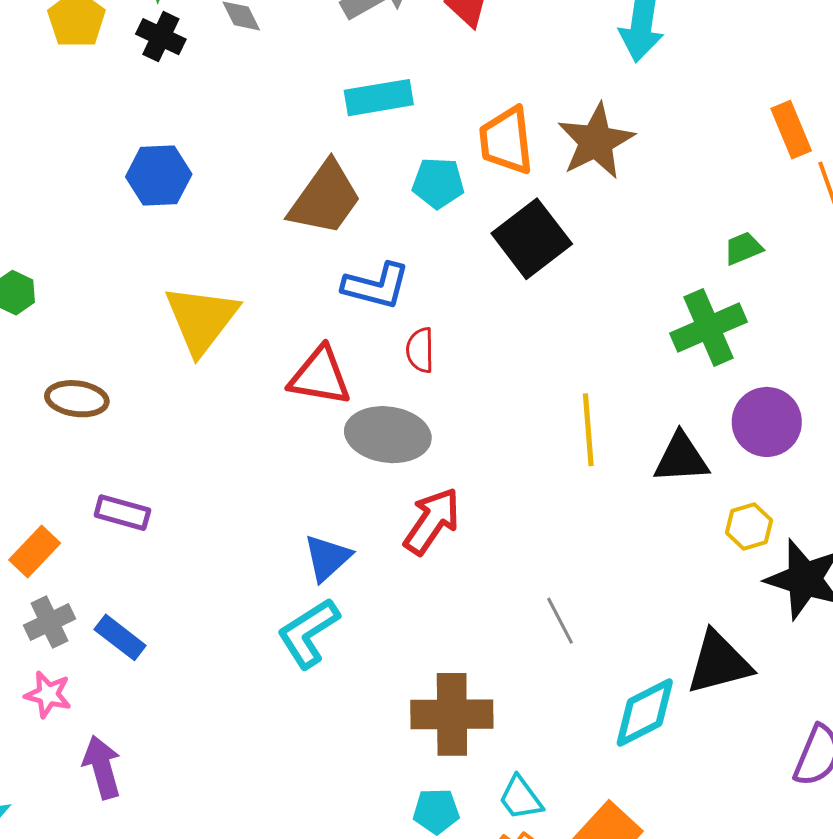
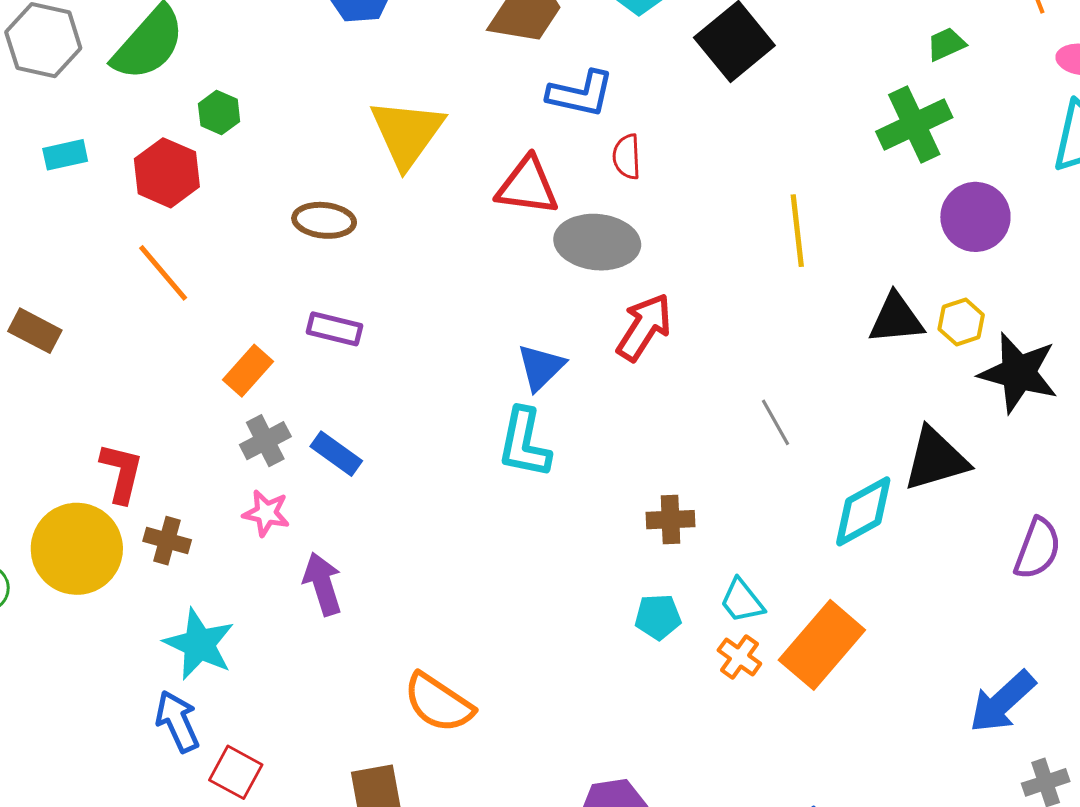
brown ellipse: (77, 399) -> (324, 220), moved
black triangle: (681, 458) -> (896, 319), moved
cyan L-shape: (308, 633) -> (524, 443), turned -44
brown cross: (452, 714) -> (670, 520), size x0.6

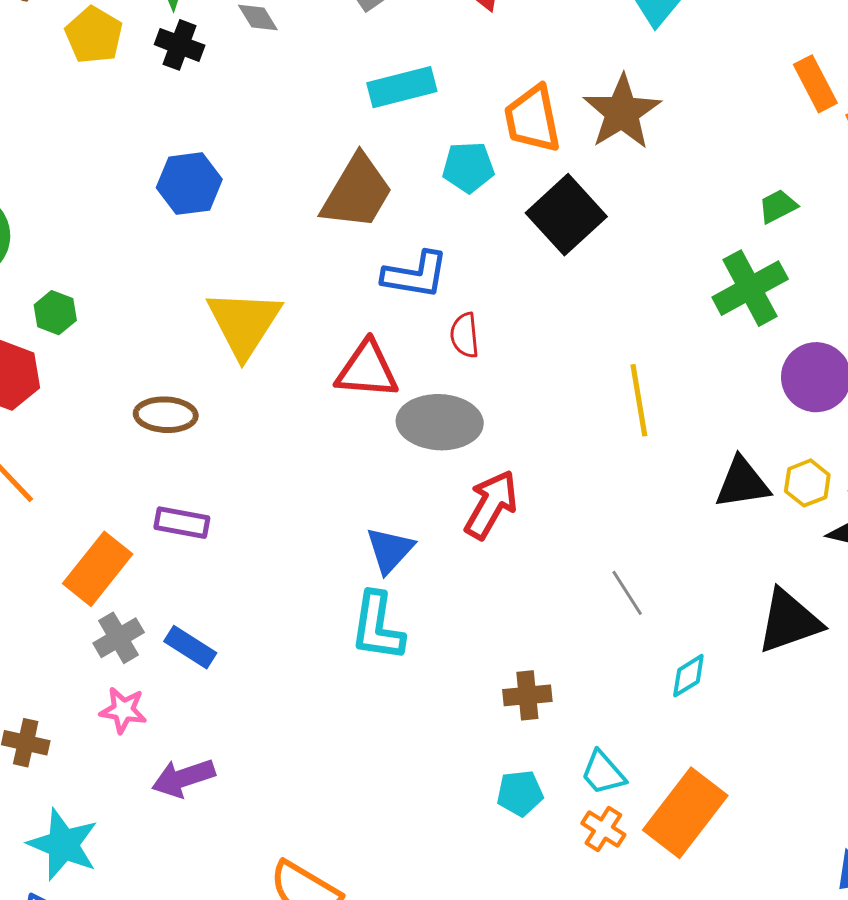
orange rectangle: (248, 371) -> (98, 569), size x1.4
cyan diamond: (863, 511) -> (688, 676), moved, size x0.6
purple arrow: (323, 584) -> (183, 778), turned -88

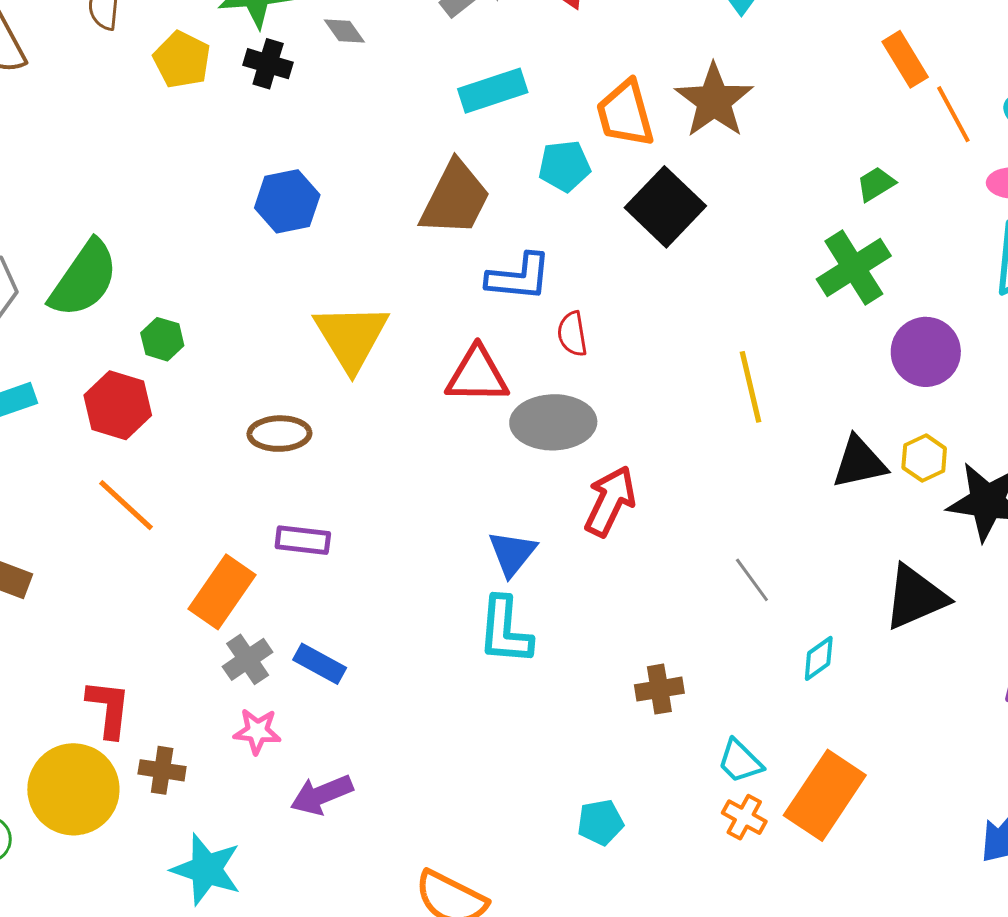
cyan pentagon: (520, 793) -> (600, 822), moved

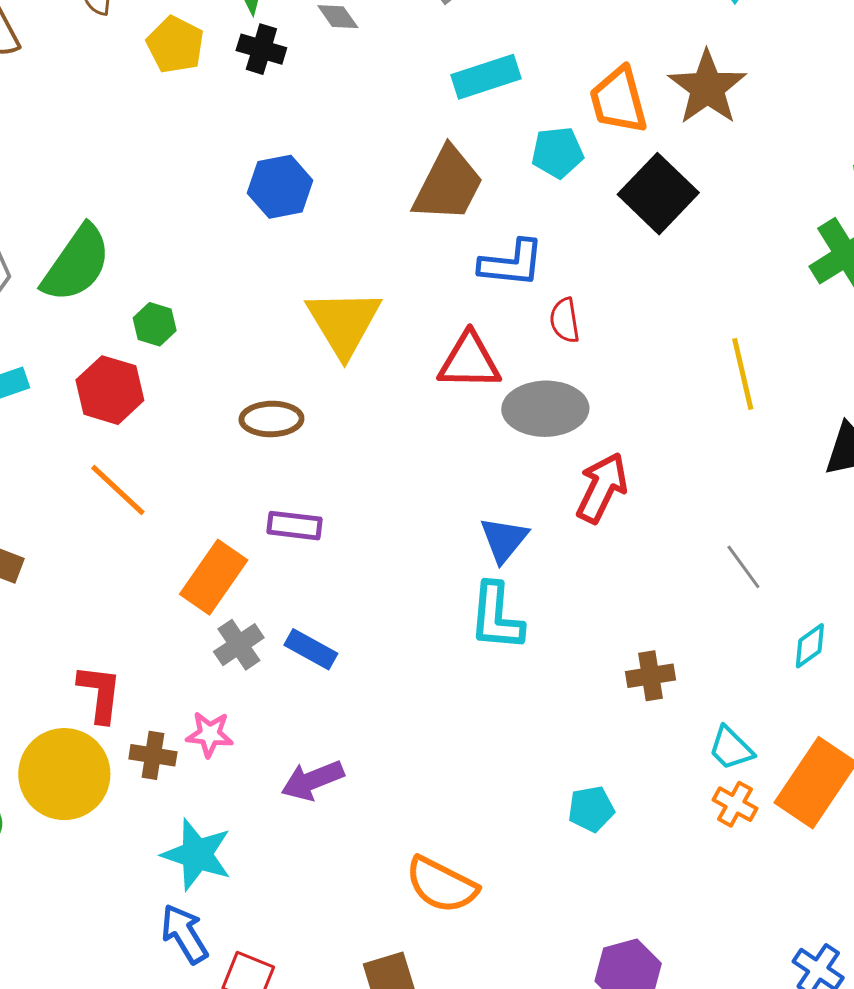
pink star: (257, 731) -> (210, 734), moved

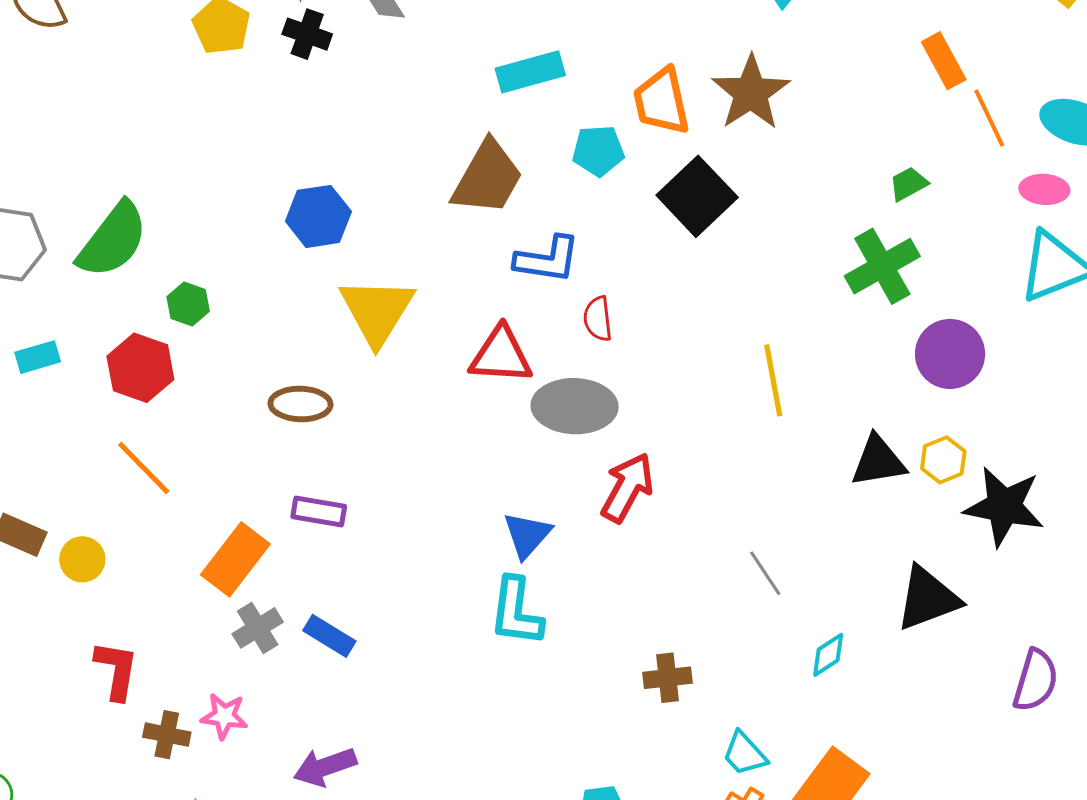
blue hexagon: (280, 187) -> (318, 216), moved
yellow circle: (64, 774) -> (82, 559), moved, size x0.5

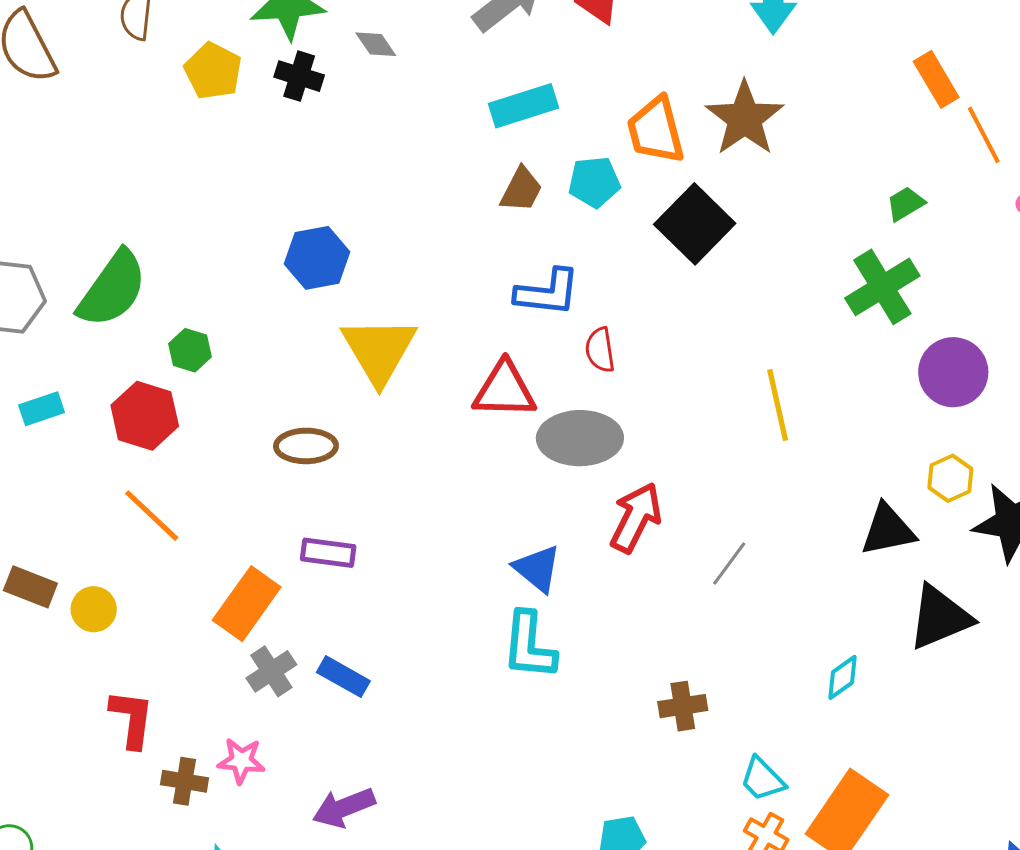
brown trapezoid: (487, 178) -> (521, 190), moved, size x0.6
black triangle: (878, 461) -> (888, 530), moved
blue triangle: (527, 535) -> (537, 569), turned -30
gray line: (765, 573) -> (729, 564), moved, turned 72

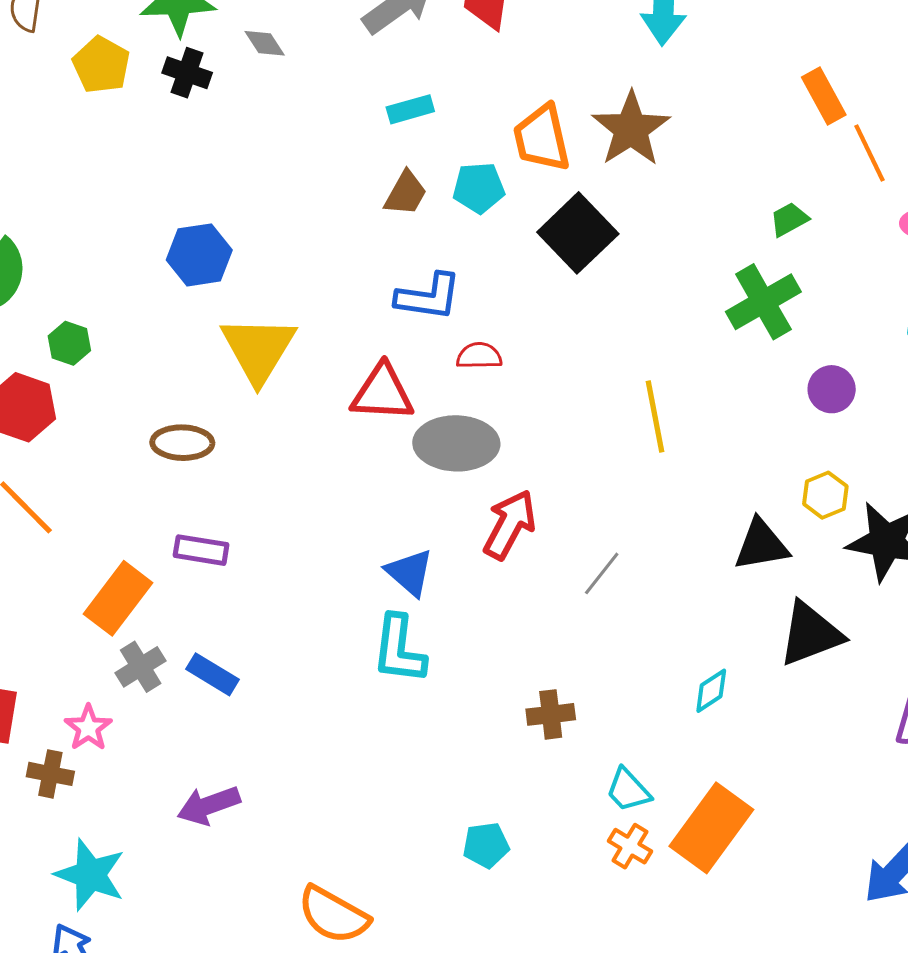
cyan rectangle: (523, 106) -> (410, 109), size x0.7
red semicircle: (600, 350) -> (479, 356), turned 96
purple circle: (953, 372) -> (832, 389), size x0.7
pink star: (241, 761) -> (88, 728), moved, turned 30

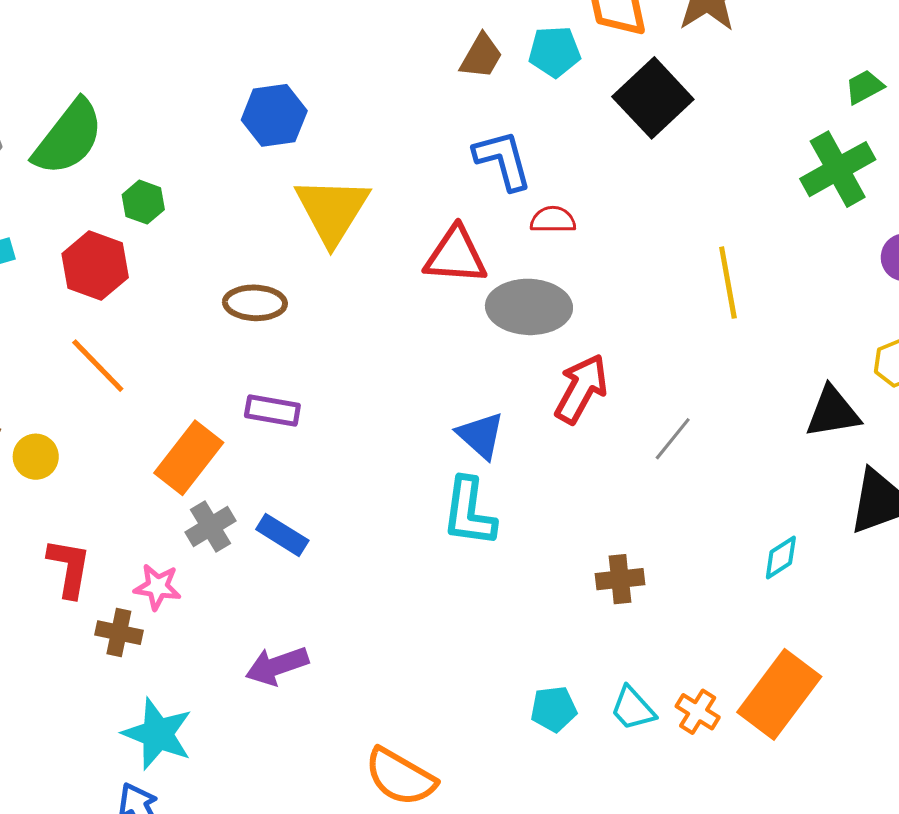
blue L-shape: (428, 297) -> (503, 160), turned -114
pink star: (88, 728) -> (157, 587), turned -30
cyan trapezoid: (628, 790) -> (633, 709), moved

